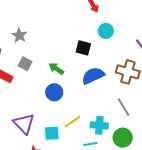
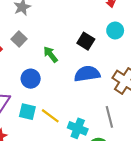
blue circle: (54, 92) -> (31, 79), moved
yellow line: (72, 122) -> (50, 116), turned 54
cyan square: (52, 133) -> (27, 112), moved

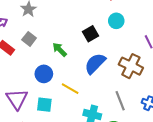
black square: (86, 41) -> (90, 34), turned 35
blue semicircle: (87, 74) -> (95, 63), turned -30
yellow line: (50, 116) -> (70, 89), moved

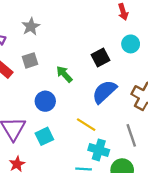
gray square: (29, 39) -> (30, 60), turned 32
yellow line: (70, 89) -> (86, 125), moved
cyan square: (44, 105) -> (44, 136), turned -35

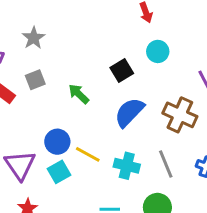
blue circle: (45, 101) -> (57, 142), moved
yellow line: (86, 125) -> (88, 154), moved
cyan cross: (99, 150) -> (127, 166), moved

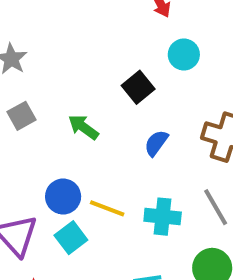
blue semicircle: (129, 112) -> (156, 143), size x0.6

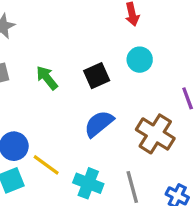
green arrow: (83, 127) -> (47, 78), moved
blue semicircle: (156, 143) -> (99, 124), size x1.4

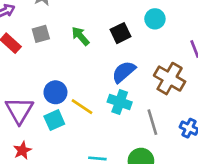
cyan cross: (88, 183) -> (120, 102), moved

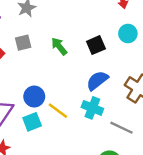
gray line: (152, 122) -> (121, 128), turned -50

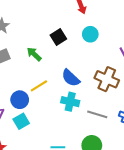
black square: (96, 45) -> (58, 37), moved
blue semicircle: (97, 81) -> (71, 78), turned -90
yellow line: (58, 111) -> (39, 86), moved, turned -60

